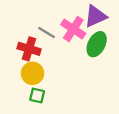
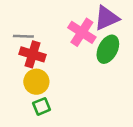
gray line: (46, 33) -> (23, 36), moved, turned -30
green square: (37, 95) -> (42, 106), turned -35

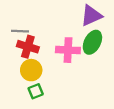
pink cross: (82, 32) -> (68, 50), moved, turned -30

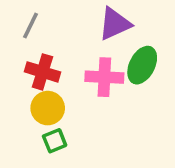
purple triangle: (91, 15) -> (115, 24), moved
gray line: (20, 31) -> (30, 26), moved, turned -66

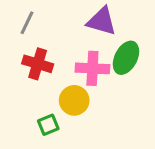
purple triangle: (115, 24) -> (102, 21), turned 40
yellow circle: (48, 108) -> (74, 100), moved

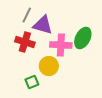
purple triangle: (102, 21) -> (43, 25), moved
gray line: (27, 23) -> (27, 15), moved

